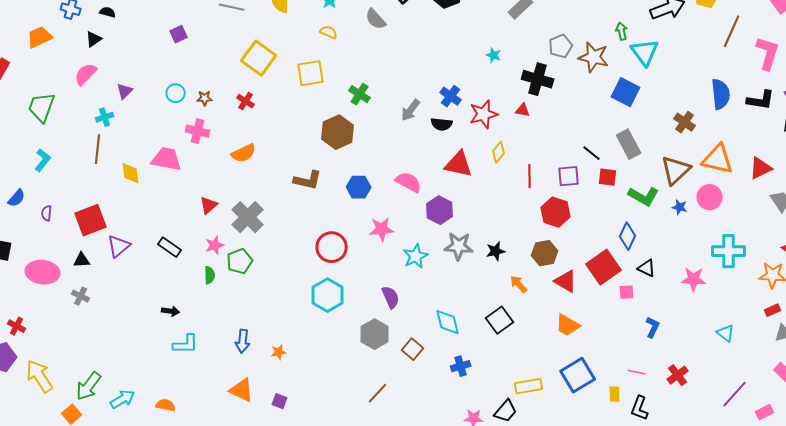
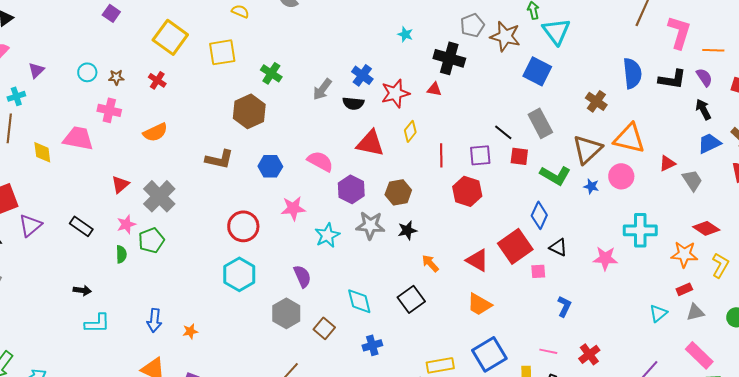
purple square: (179, 34) -> (111, 13), moved, turned -30
red triangle: (761, 168) -> (667, 163), moved, size x0.7
brown hexagon: (545, 253) -> (398, 192), moved
cyan triangle: (726, 333) -> (658, 313), moved, turned 42

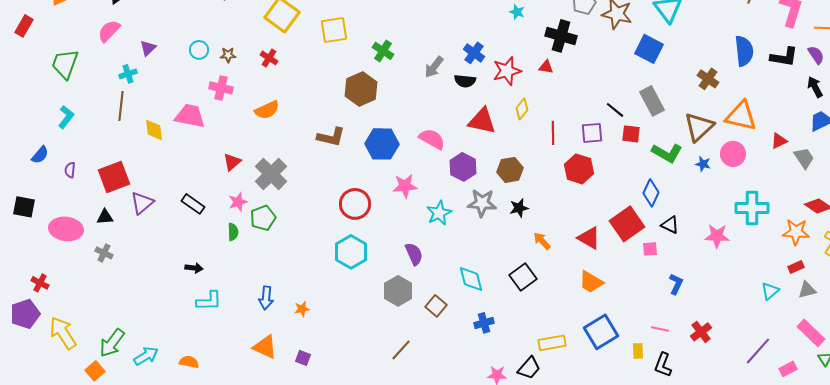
blue hexagon: (270, 166) -> (382, 144), size x1.4

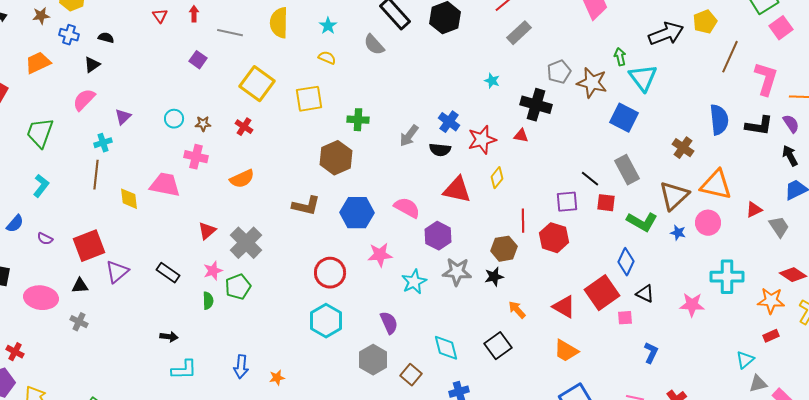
green cross: (383, 51) -> (358, 120), turned -30
red line: (553, 133) -> (523, 221), moved
purple semicircle: (70, 170) -> (45, 239), turned -70
brown hexagon: (510, 170) -> (504, 249), moved
gray triangle: (807, 290) -> (758, 384), moved

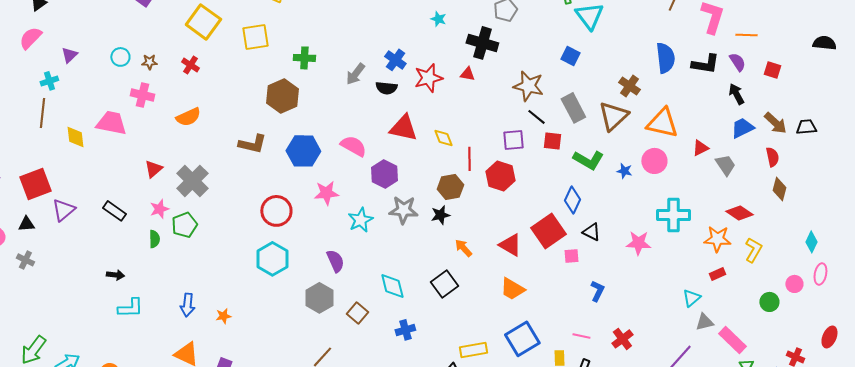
brown star: (592, 83) -> (528, 86), moved
blue square: (624, 118) -> (570, 56), size x0.7
yellow diamond: (497, 178) -> (443, 138), moved, turned -60
brown triangle: (674, 196) -> (613, 116), moved

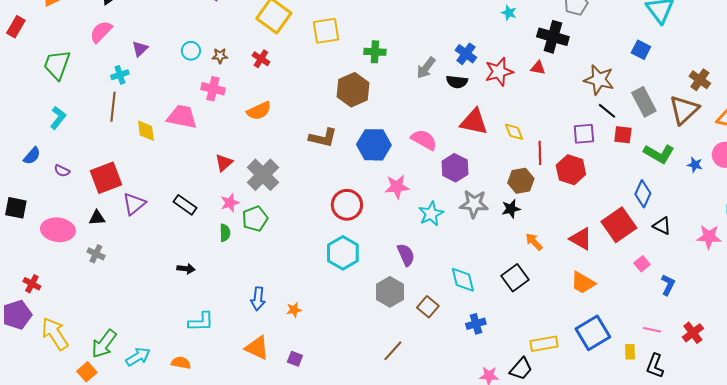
pink square: (571, 256) -> (642, 264), moved, turned -35
cyan L-shape: (130, 308) -> (201, 322), moved

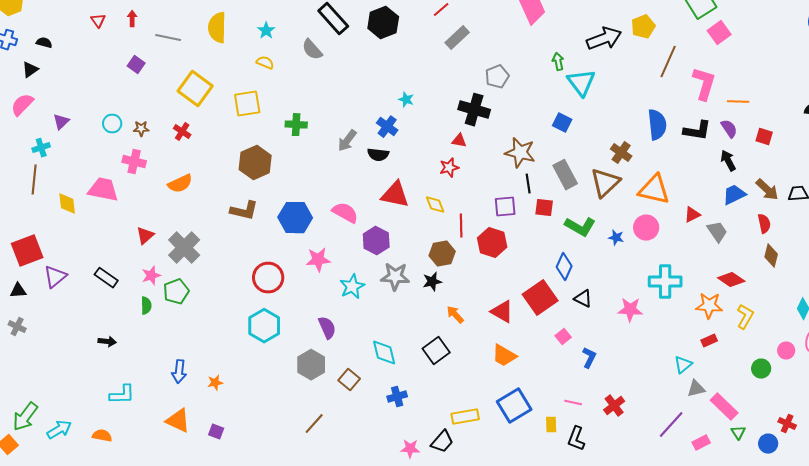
cyan star: (509, 13) -> (406, 100), moved
red star: (499, 72) -> (449, 168), moved, size x0.7
brown hexagon: (353, 90) -> (255, 163), moved
black line: (607, 111) -> (528, 184), turned 42

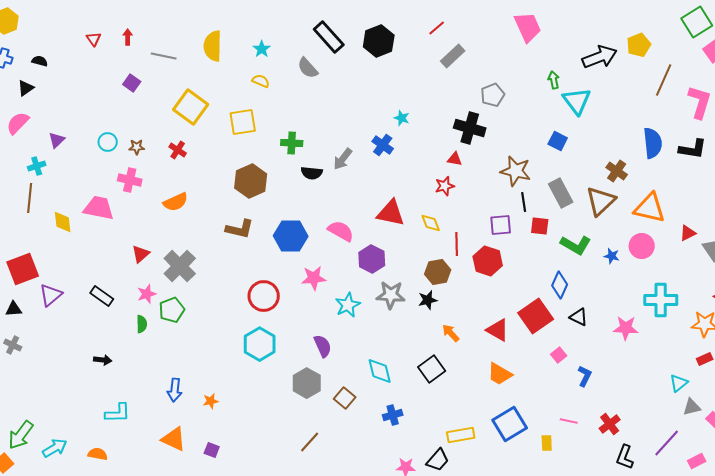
black semicircle: (378, 155) -> (312, 173), moved
black L-shape: (576, 439) -> (625, 457), moved

